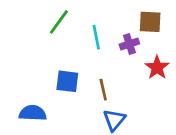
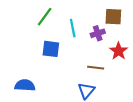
blue square: (67, 81) -> (51, 49), moved
brown line: (103, 90) -> (96, 68), moved, turned -70

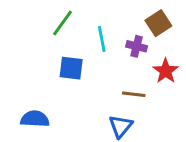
brown square: (113, 17) -> (158, 23), turned -36
purple cross: (98, 33) -> (137, 46), turned 32

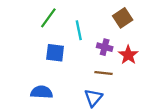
purple cross: (137, 46) -> (105, 47), moved
blue semicircle: (35, 119) -> (42, 92), moved

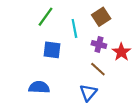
brown square: (123, 18) -> (101, 17), moved
brown line: (103, 73) -> (98, 69), turned 35

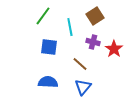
brown line: (98, 69) -> (80, 64), moved
blue semicircle: (39, 87) -> (48, 82), moved

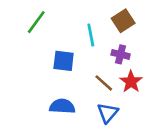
green line: (43, 16) -> (36, 22), moved
red star: (114, 49) -> (131, 82), moved

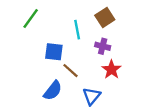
brown line: (104, 83) -> (70, 71), moved
blue semicircle: (62, 106) -> (53, 91), turned 125

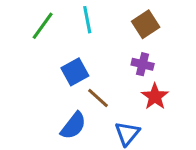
cyan line: (77, 30) -> (87, 20), moved
blue square: (54, 52) -> (75, 72), turned -36

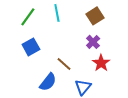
purple cross: (143, 64) -> (93, 42), turned 32
blue square: (75, 72) -> (31, 47), moved

